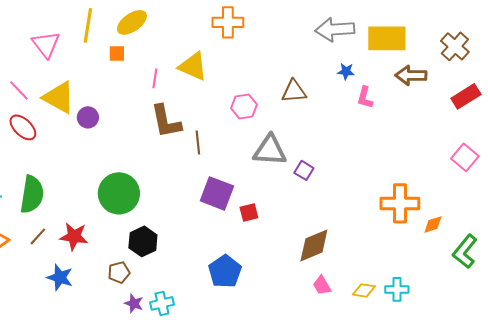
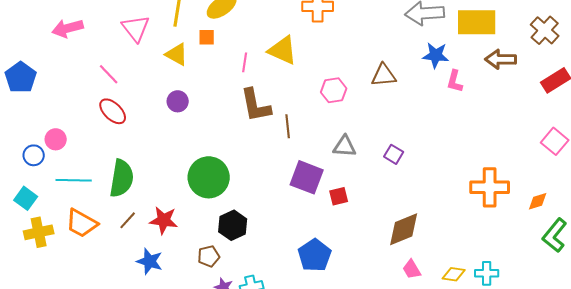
blue star: (346, 71) -> (436, 55), size x1.5
yellow triangle: (59, 97) -> (177, 54), moved, size x0.7
gray triangle: (270, 150) -> (345, 146), moved, size x0.7
orange diamond: (433, 224) -> (538, 201), moved

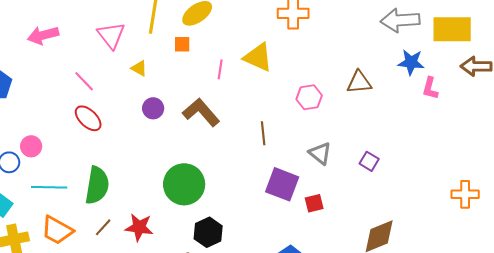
yellow triangle: (177, 54) -> (139, 68), moved, size x0.7
brown L-shape: (256, 105) -> (201, 112), moved, turned 150
gray triangle: (345, 146) -> (320, 153), turned 35
orange cross: (490, 187) -> (465, 194), size x0.7

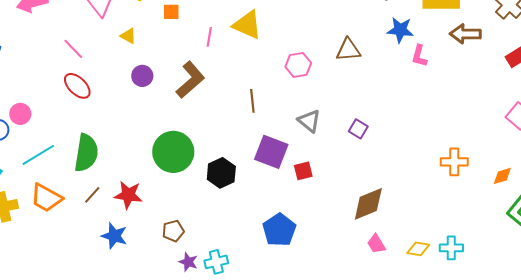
brown L-shape: (201, 112) -> (190, 80), turned 90
cyan line: (49, 187) -> (38, 155), turned -32
black hexagon: (208, 232) -> (221, 173), moved

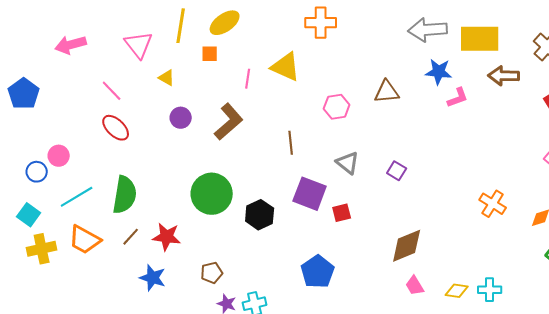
pink L-shape: (419, 56) -> (458, 98), turned -125
orange cross: (454, 162) -> (493, 204), turned 32

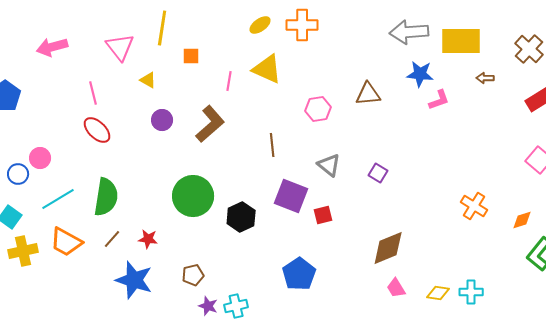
yellow ellipse: (225, 23) -> (260, 25), moved, size x0.7
brown arrow: (504, 76) -> (485, 78), size x0.6
pink line: (112, 91) -> (93, 93), turned 30
red star: (167, 237) -> (148, 239), size x0.7
blue star: (153, 278) -> (134, 280), size x1.4

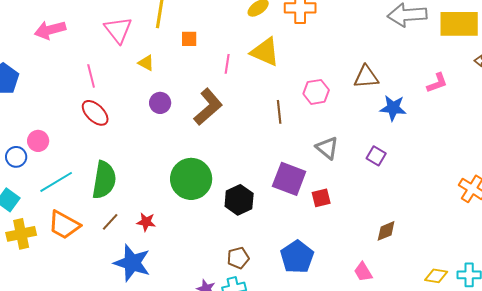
blue star: (420, 74) -> (393, 108), moved
brown line: (272, 145) -> (279, 112), moved
brown diamond: (388, 248) -> (386, 231), size x0.6
brown pentagon: (193, 275) -> (238, 258), moved
pink trapezoid: (396, 288) -> (363, 272), moved

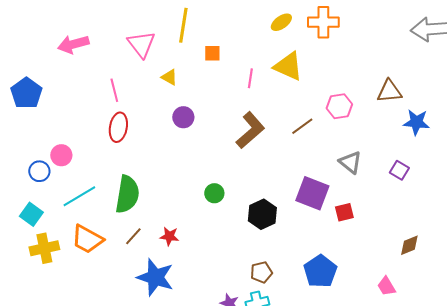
brown L-shape: (208, 107) -> (250, 130), moved
brown line: (279, 112) -> (302, 126), turned 60
red ellipse: (95, 113) -> (118, 127), turned 56
green circle: (191, 179) -> (214, 193), size x0.5

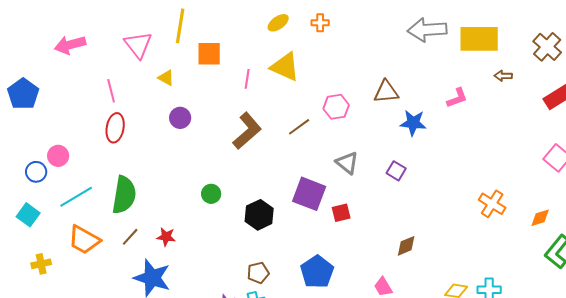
orange cross: (323, 22) -> (320, 23), size x0.6
orange square: (212, 53) -> (209, 54), size x1.5
yellow cross: (44, 248) -> (41, 264), moved, size x0.7

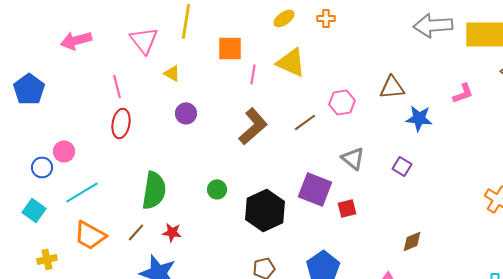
orange square: (209, 54) -> (230, 48), moved
green semicircle: (124, 195) -> (154, 190), moved
black hexagon: (259, 215) -> (265, 210), size x1.4

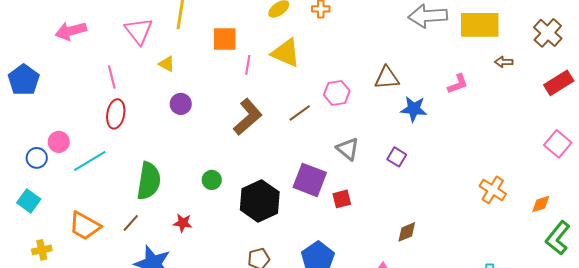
cyan line: (82, 192) -> (90, 161), moved
red star: (172, 232) -> (183, 223), moved

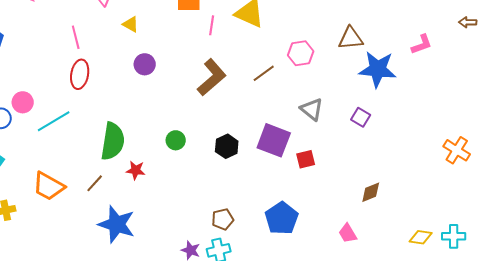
blue star: (414, 109) -> (378, 69), size x1.4
black hexagon: (260, 201) -> (227, 146), moved, size x0.6
red star: (183, 223) -> (136, 170), moved

